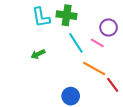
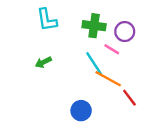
green cross: (67, 15) -> (94, 26), moved
cyan line: (76, 43) -> (94, 63), moved

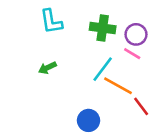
pink line: (112, 49) -> (132, 54), moved
cyan line: (94, 63) -> (103, 69), turned 70

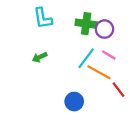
purple circle: (136, 34) -> (104, 29), moved
pink line: (132, 54) -> (109, 55), moved

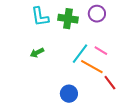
green cross: (86, 24) -> (68, 19), moved
purple circle: (104, 29) -> (97, 14), moved

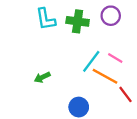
green arrow: (37, 53) -> (42, 77), moved

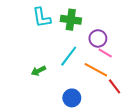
purple circle: (111, 16) -> (98, 38), moved
cyan line: (91, 61) -> (69, 56), moved

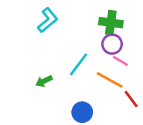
cyan L-shape: (42, 18) -> (48, 20), turned -120
green cross: (71, 20) -> (111, 23), moved

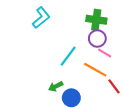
green arrow: (44, 81) -> (56, 86), moved

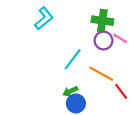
pink line: (105, 53) -> (120, 38), moved
green arrow: (56, 86) -> (70, 91), moved

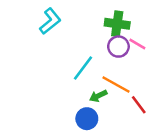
green arrow: (70, 91) -> (98, 96), moved

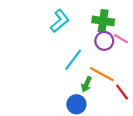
cyan L-shape: (50, 21) -> (60, 21), moved
green arrow: (98, 96) -> (86, 84), turned -40

